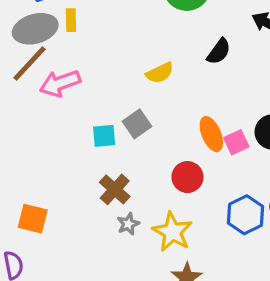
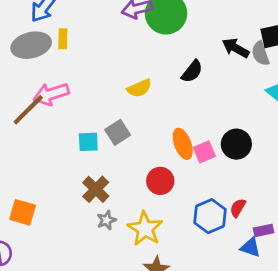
brown line: (29, 63) -> (28, 110), moved

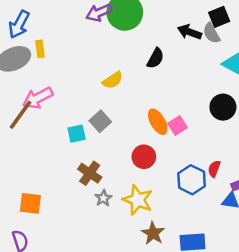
black circle: (236, 144) -> (223, 107), moved

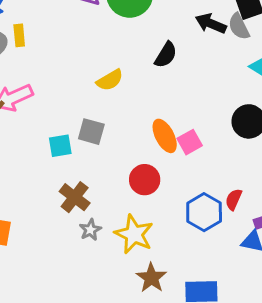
gray square: (100, 121) -> (91, 132), turned -35

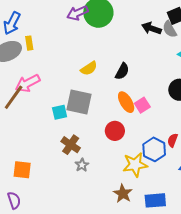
black semicircle: (166, 55) -> (122, 71), moved
gray square: (91, 132) -> (79, 102), size x1.5
yellow star: (134, 234) -> (135, 165), moved, turned -30

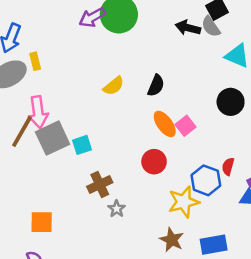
pink arrow: (28, 83) -> (38, 112), turned -65
gray square: (79, 102) -> (53, 138), moved, turned -32
brown cross: (71, 145) -> (100, 184), turned 36

